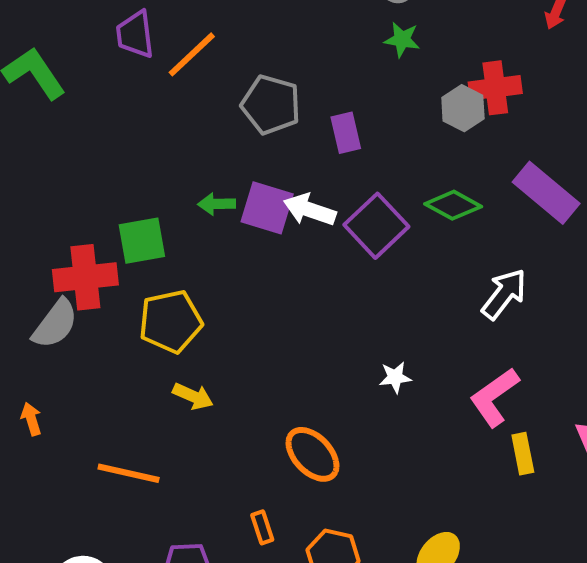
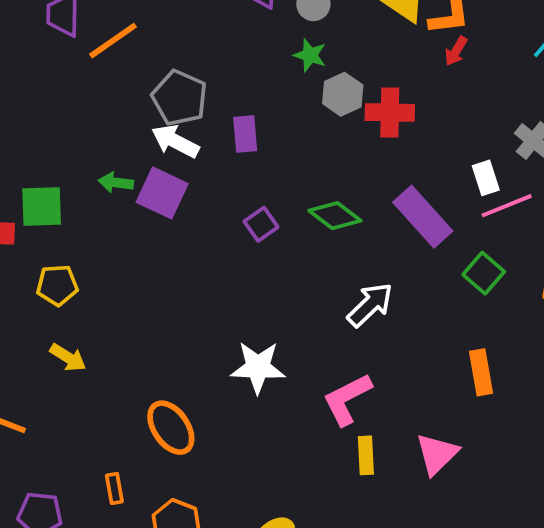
gray hexagon: (463, 108) -> (343, 94), moved
white arrow: (310, 210) -> (175, 141), moved
purple square: (376, 226) -> (261, 224), size x0.6
yellow pentagon: (170, 321) -> (57, 285), size x0.7
white star: (395, 377) -> (258, 367), size x1.8

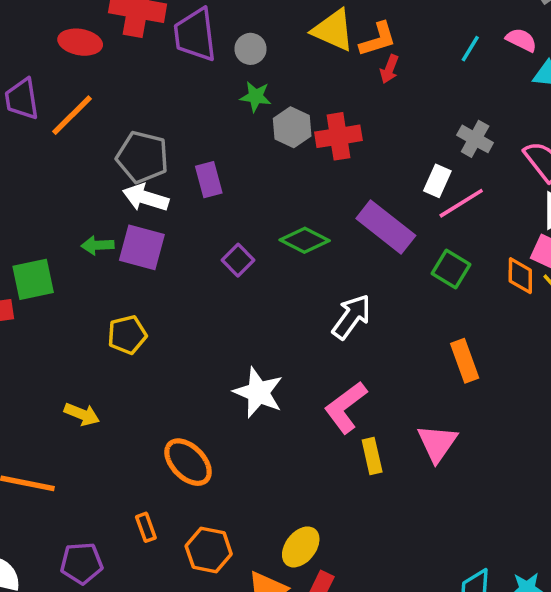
white rectangle: (486, 178) -> (437, 181), turned 52
yellow pentagon: (57, 285) -> (127, 335), moved
white star: (258, 367) -> (258, 392), turned 30

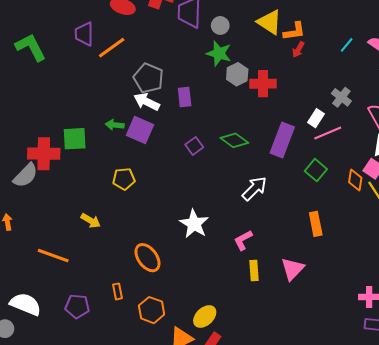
green star: (256, 97) -> (219, 53), size x1.4
purple rectangle: (386, 227) -> (282, 140), turned 64
pink L-shape: (346, 407) -> (243, 240), size x0.7

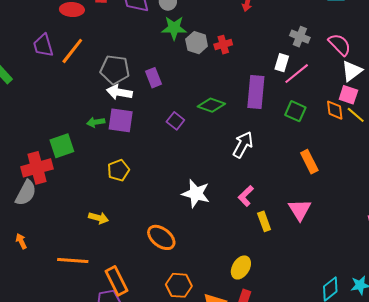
red cross: (263, 84) -> (223, 45), size x0.7
orange rectangle: (117, 291) -> (116, 281), moved, size x1.8
yellow ellipse: (205, 317) -> (241, 267), moved

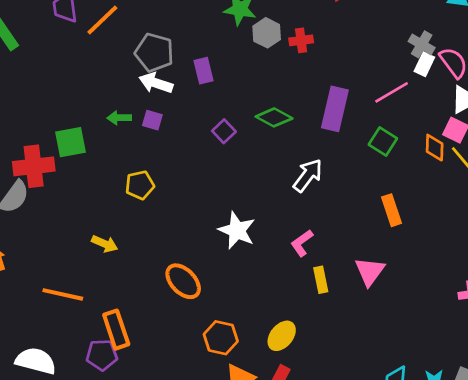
gray cross: (300, 37) -> (422, 44), moved
white rectangle: (282, 63) -> (424, 64), moved
purple square: (121, 120) -> (152, 120), size x0.6
orange hexagon: (179, 285) -> (221, 338), moved

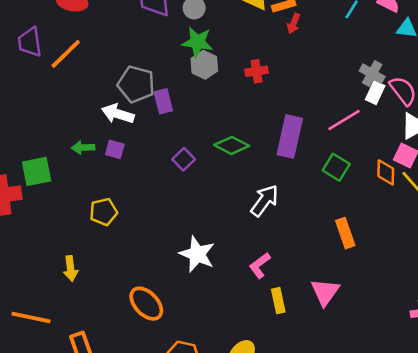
gray hexagon: (267, 33) -> (204, 65), moved
gray pentagon: (154, 53) -> (136, 84), moved
yellow arrow: (105, 244) -> (71, 268), turned 60

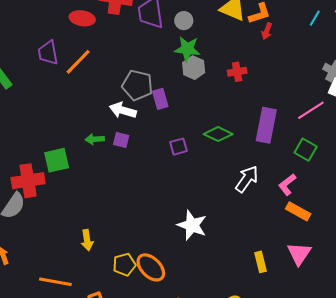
purple square: (184, 159) -> (179, 147), turned 30
yellow pentagon: (104, 212) -> (124, 265), moved
orange rectangle: (345, 233) -> (298, 211), moved, turned -40
pink L-shape: (260, 265) -> (287, 184), moved

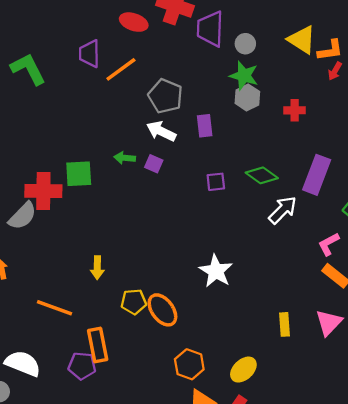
gray pentagon: (137, 85) -> (165, 96), moved
white arrow: (247, 179) -> (283, 210), moved

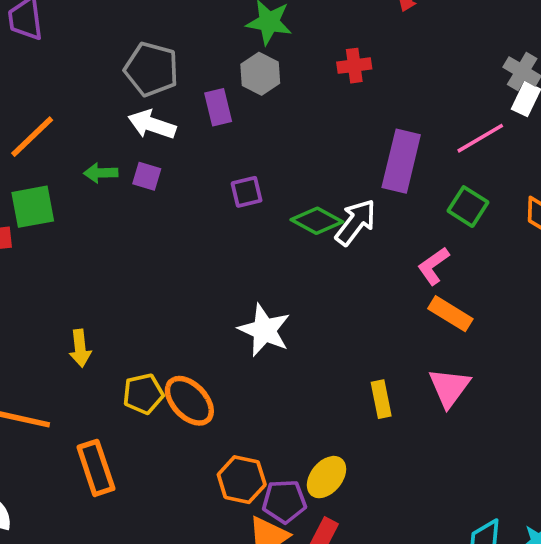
orange line: (121, 69) -> (32, 137), moved
gray hexagon: (247, 97) -> (260, 74), moved
green diamond: (262, 175) -> (317, 221), moved
purple pentagon: (82, 366) -> (284, 501), moved

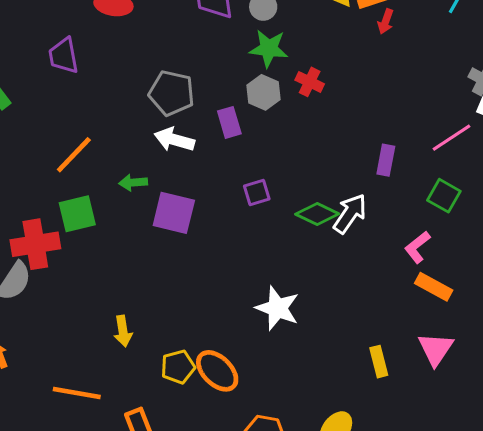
red cross: (354, 66) -> (310, 82), moved, turned 36
purple rectangle: (401, 161) -> (386, 160), size x0.6
purple square: (147, 176) -> (174, 213), moved, size x1.8

